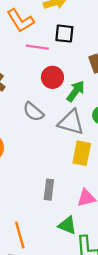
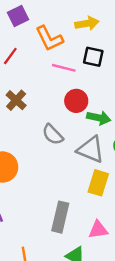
green arrow: (76, 91) -> (99, 118), turned 60
gray rectangle: (49, 190) -> (60, 217), size x1.4

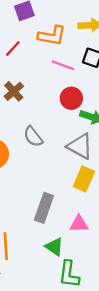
orange L-shape: (49, 38) -> (52, 36), turned -60
gray semicircle: (53, 134) -> (33, 137), moved

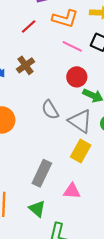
gray semicircle: (33, 137) -> (50, 110), moved
green triangle: (54, 247) -> (37, 209), moved

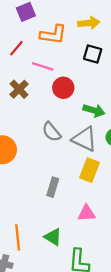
pink line: (72, 46) -> (43, 66), moved
red circle: (77, 77) -> (63, 88), moved
gray rectangle: (42, 173) -> (53, 187), moved, size x0.7

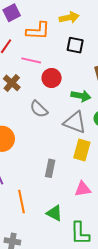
gray semicircle: (51, 132) -> (39, 109), moved
orange line: (18, 237) -> (21, 202), moved

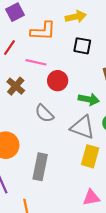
gray rectangle: (50, 168) -> (40, 167), moved, size x1.4

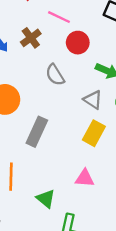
gray triangle: (83, 127) -> (93, 100), size x0.7

